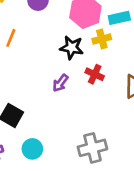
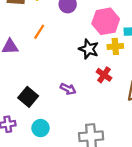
purple arrow: (60, 83) -> (68, 89), moved, turned -112

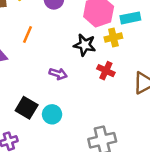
purple arrow: (68, 89) -> (58, 74), moved
cyan circle: (41, 128) -> (52, 114), moved

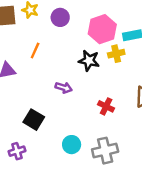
red cross: (106, 71) -> (106, 106), moved
cyan circle: (52, 114) -> (72, 145), moved

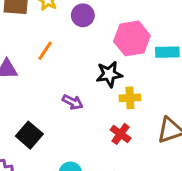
yellow cross: (116, 54) -> (130, 98), moved
black star: (89, 61) -> (109, 74), turned -30

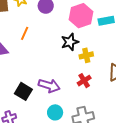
purple arrow: (73, 102) -> (49, 86), moved, size x1.5
red cross: (121, 134) -> (84, 81), turned 32

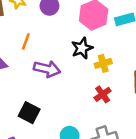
purple arrow: (49, 86) -> (47, 69), moved

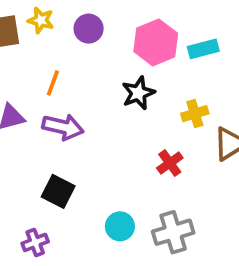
yellow cross: (103, 63) -> (195, 114), moved
purple arrow: (47, 69) -> (63, 127), moved

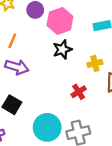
pink hexagon: (156, 42) -> (60, 21), moved
cyan circle: (120, 226) -> (47, 127), size x1.6

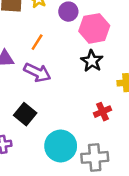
black star: (62, 49) -> (92, 61), turned -30

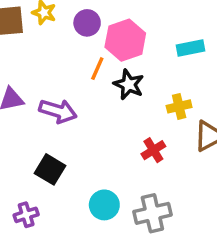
orange line: (37, 42) -> (97, 69), moved
cyan circle: (61, 146) -> (104, 205), size x0.7

